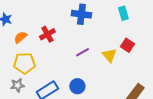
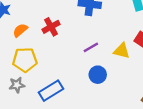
yellow triangle: (109, 55) -> (122, 51), turned -35
blue circle: (77, 86) -> (98, 75), moved

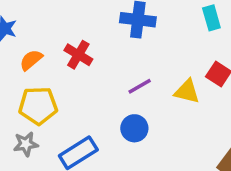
red cross: (51, 27) -> (78, 55), turned -30
blue circle: (98, 75) -> (134, 128), moved

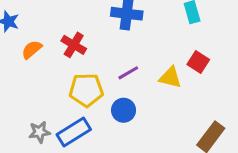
yellow pentagon: (38, 106) -> (86, 90), moved
gray star: (26, 144) -> (39, 132), moved

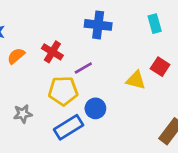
purple line: (128, 73) -> (83, 68), moved
gray star: (39, 132) -> (23, 114), moved
blue rectangle: (74, 132) -> (69, 127), moved

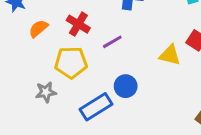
yellow pentagon: (63, 91) -> (71, 63), moved

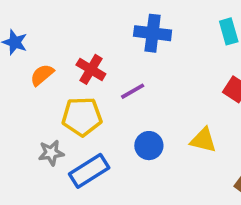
yellow triangle: (170, 55) -> (203, 140), moved
blue rectangle: (96, 107) -> (89, 171), moved

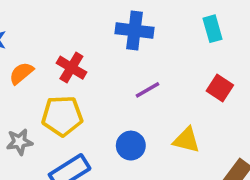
purple line: (133, 91) -> (148, 90), moved
gray star: (51, 153) -> (19, 142), moved

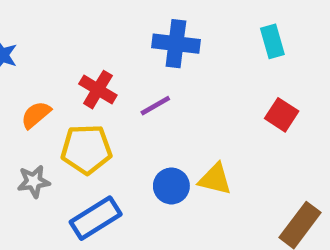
orange semicircle: (21, 73) -> (36, 115), moved
purple line: (148, 90) -> (155, 106), moved
yellow triangle: (186, 140) -> (215, 179), moved

